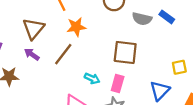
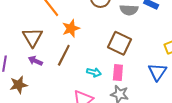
brown square: (125, 53) -> (120, 43), turned 30

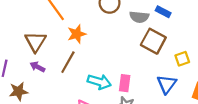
brown square: (120, 43) -> (153, 41), moved
cyan arrow: (94, 72) -> (99, 82), size x1.5

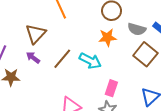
orange star: (77, 34) -> (108, 38), moved
cyan arrow: (99, 82) -> (90, 61), moved

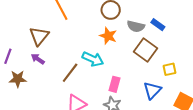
orange star: (108, 38) -> (108, 36), turned 30
brown line: (62, 59) -> (70, 73), moved

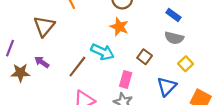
gray semicircle: (136, 26) -> (174, 38), moved
brown square: (145, 50) -> (145, 57), moved, size x0.6
purple arrow: (38, 59) -> (42, 62), moved
yellow square: (169, 69) -> (186, 64), turned -32

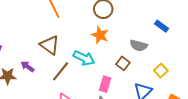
blue rectangle: (173, 15) -> (162, 26), moved
brown triangle: (44, 26) -> (50, 45), moved, turned -35
gray semicircle: (174, 38) -> (139, 45), moved

